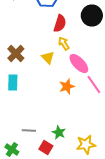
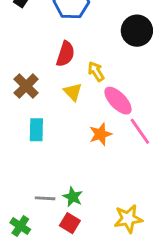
red semicircle: (60, 24) -> (65, 54), moved
cyan rectangle: (13, 82) -> (36, 130), moved
green star: (59, 132) -> (73, 197), moved

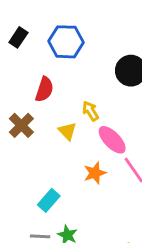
red semicircle: (65, 54) -> (44, 89), moved
cyan rectangle: (36, 130) -> (49, 200), moved, turned 40

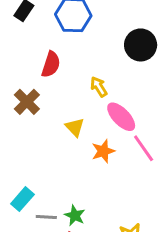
yellow triangle: (67, 131) -> (75, 127), moved
cyan rectangle: (49, 200) -> (22, 199), moved

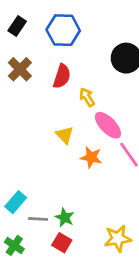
red semicircle: (51, 64) -> (62, 76), moved
brown cross: (27, 102) -> (20, 69), moved
orange star: (103, 151) -> (91, 157), turned 30

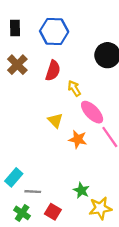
black rectangle: (17, 26) -> (15, 28), turned -35
green star: (65, 217) -> (81, 190), moved
green cross: (14, 245) -> (22, 213), moved

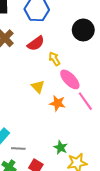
red semicircle: (53, 71) -> (36, 43), turned 36

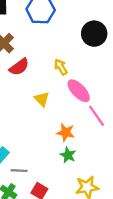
red semicircle: (36, 43) -> (19, 67), moved
orange star: (57, 103) -> (66, 132), moved
green star: (61, 148) -> (68, 155), moved

